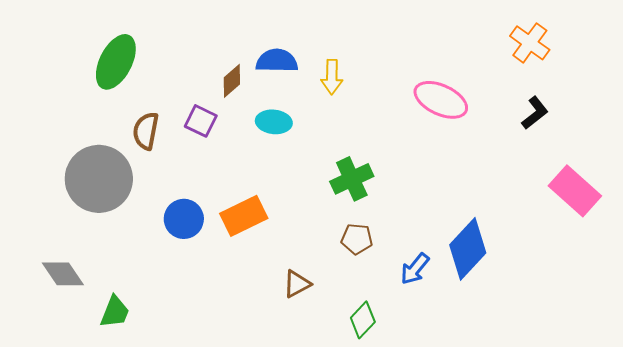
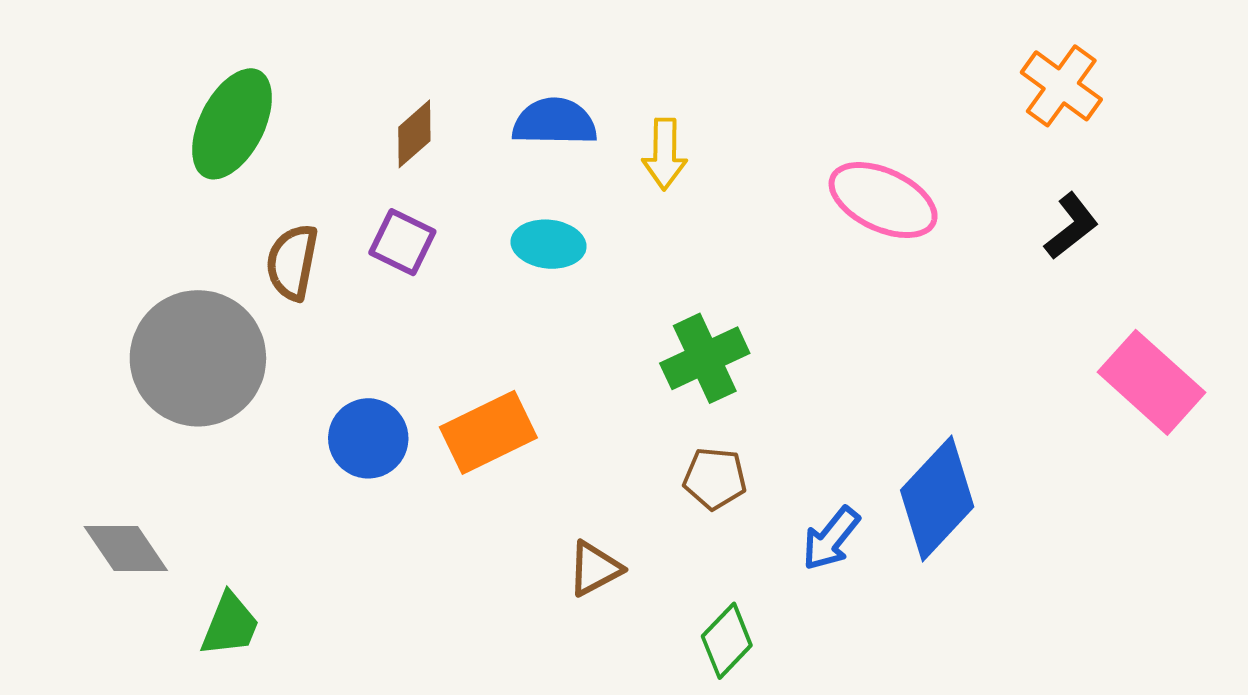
brown diamond: (232, 81) -> (414, 134), moved

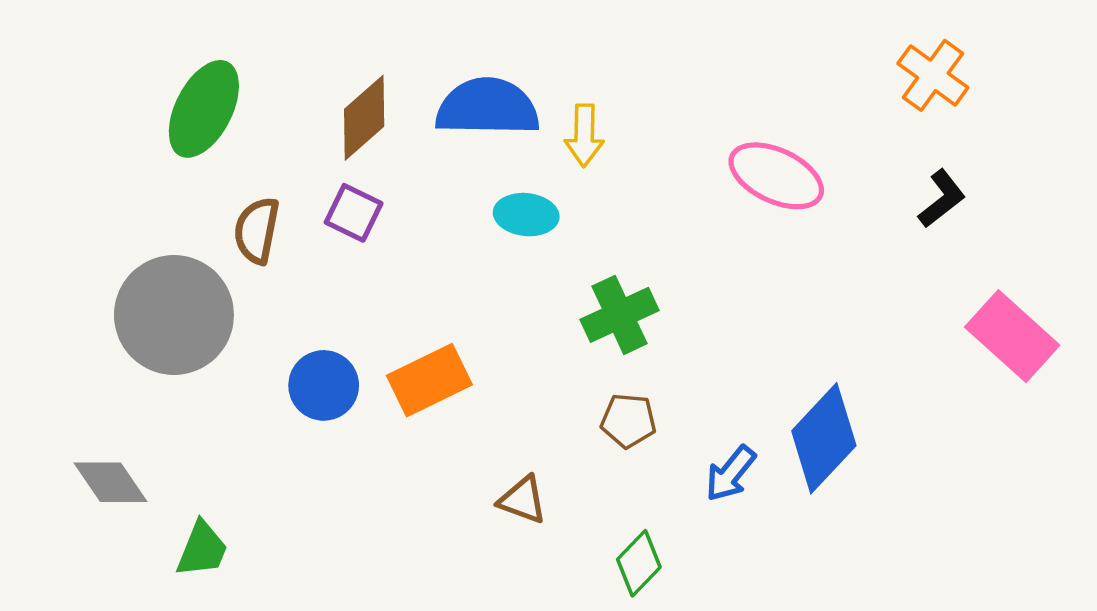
blue semicircle: (555, 122) -> (487, 107), size x1.4
brown diamond: (414, 134) -> (364, 118), size x1.4
cyan ellipse: (549, 244) -> (526, 215), moved
brown triangle: (595, 569) -> (523, 500), turned 48

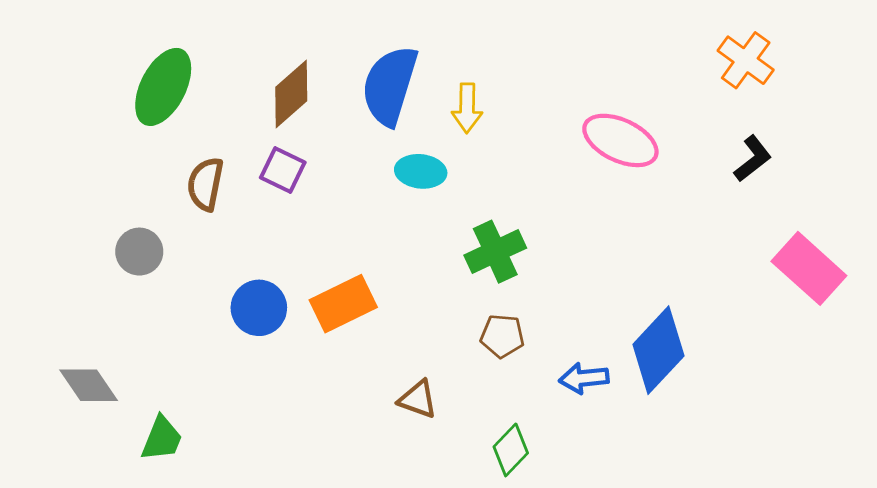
blue semicircle: (487, 107) -> (390, 86), turned -74
gray circle: (174, 315) -> (139, 252), size x0.5
blue arrow: (730, 473) -> (584, 378), turned 45

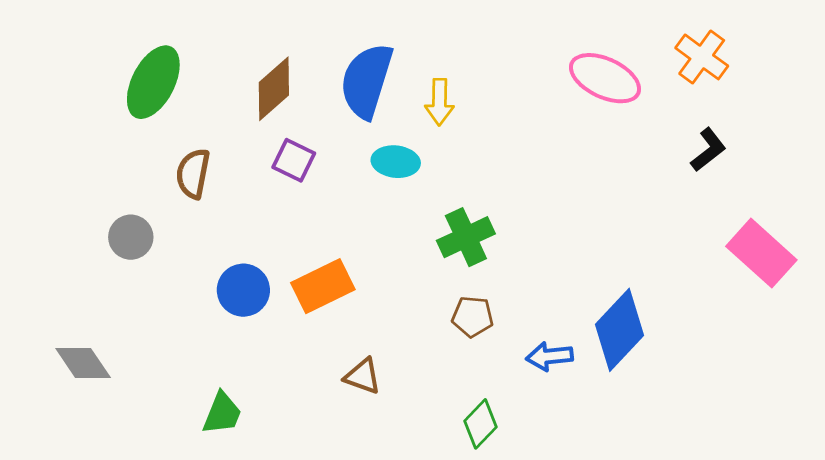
pink ellipse: (620, 140) -> (605, 78), moved
purple square: (283, 170) -> (294, 160), moved
brown triangle: (418, 399) -> (363, 376), moved
green trapezoid: (162, 439) -> (222, 413), moved

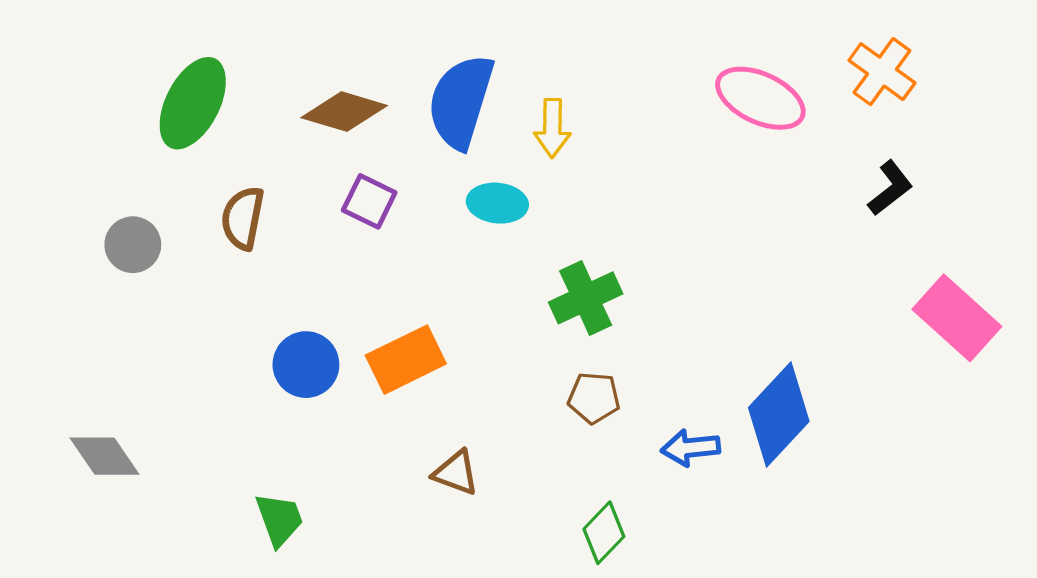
brown diamond: (274, 89) -> (344, 112), turned 58
gray circle: (131, 237) -> (133, 245), moved
green trapezoid: (222, 413) -> (279, 519), turned -42

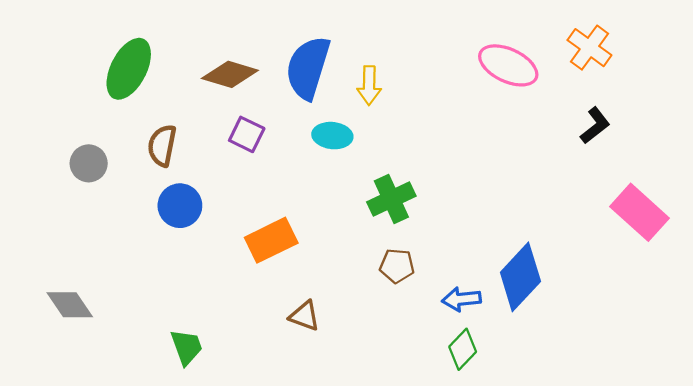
blue circle: (306, 365) -> (180, 206), moved
green diamond: (604, 533) -> (463, 349), moved

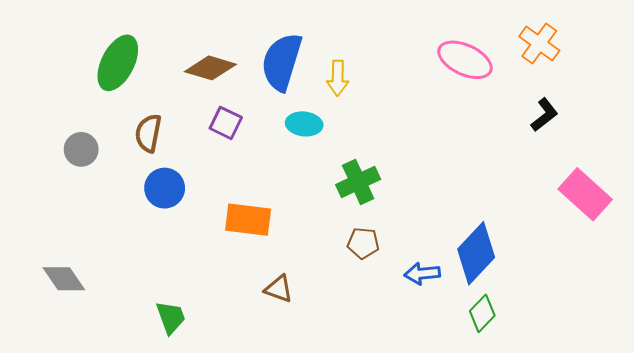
orange rectangle: (271, 240) -> (248, 220), turned 33
green diamond: (463, 349) -> (482, 313), moved

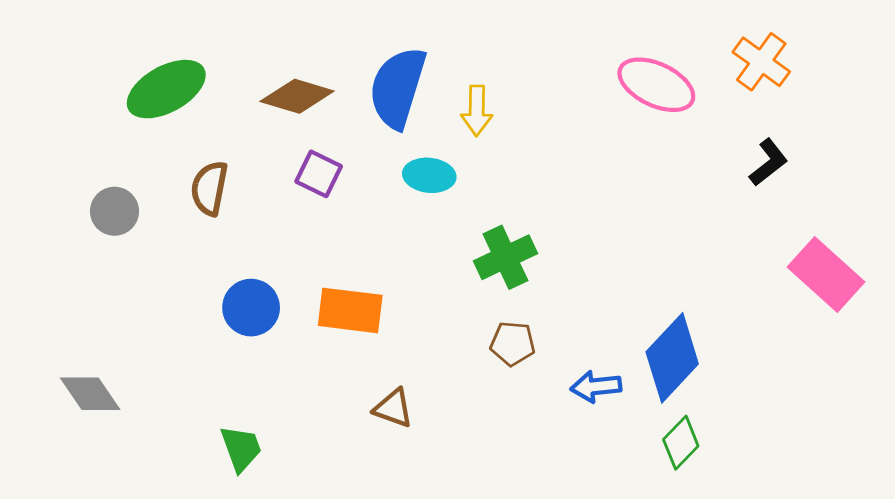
green ellipse: (118, 63) -> (166, 89), turned 34
blue circle: (165, 188) -> (251, 308), moved

